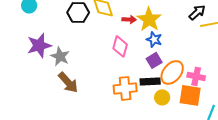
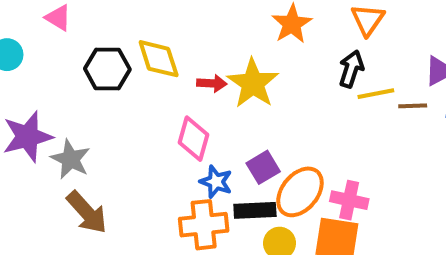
black arrow: (197, 12) -> (351, 69), turned -30
blue star: (154, 39) -> (216, 182), moved

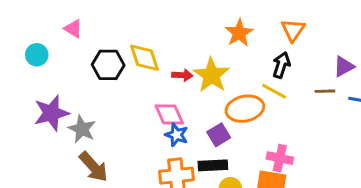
yellow line: (376, 94) -> (274, 91), moved, turned 40
pink diamond: (193, 139) -> (169, 114), turned -40
blue star: (216, 182) -> (176, 135), moved
orange ellipse: (300, 192) -> (245, 109), moved, turned 39

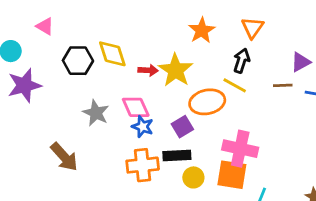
purple star: (51, 113) -> (24, 85), moved
gray star: (82, 129) -> (96, 113), moved
pink cross: (280, 158) -> (240, 149), size x1.4

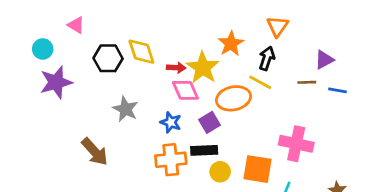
orange star: (202, 30) -> (231, 44), moved
pink diamond: (136, 107) -> (185, 90), moved
pink cross: (240, 149) -> (296, 144), moved

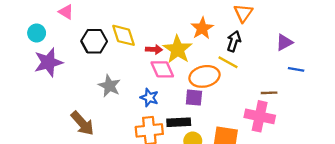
brown line: (307, 82) -> (269, 93), moved
purple square: (209, 122) -> (194, 98), moved, turned 36

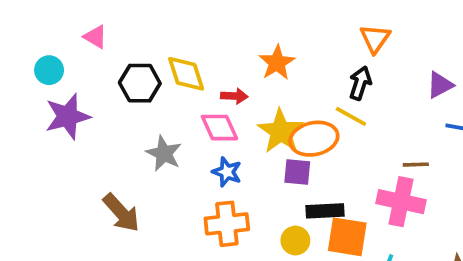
orange star: (202, 28) -> (277, 63), moved
yellow star: (177, 49) -> (281, 131), moved
pink diamond: (162, 69) -> (219, 128), moved
black rectangle: (179, 122) -> (325, 211), moved

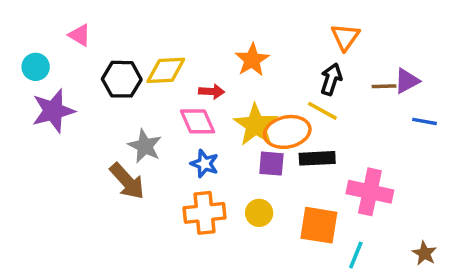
yellow diamond: (186, 74) -> (166, 70), turned -75
brown line: (416, 165) -> (384, 86), moved
black rectangle: (325, 211) -> (317, 158), moved
brown arrow: (121, 213) -> (127, 181), moved
yellow circle: (295, 241) -> (259, 213), moved

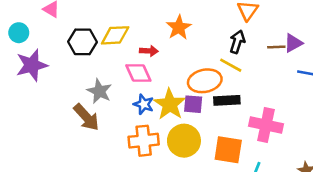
yellow star: (256, 125) -> (170, 104), moved
yellow circle: (259, 213) -> (184, 141), size x1.6

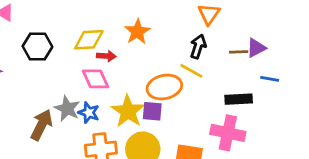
yellow diamond: (115, 35) -> (89, 40), moved
gray star: (99, 91) -> (67, 109), moved
black rectangle: (227, 100) -> (239, 99), moved
blue star: (144, 104) -> (89, 113), moved
brown arrow: (86, 117) -> (42, 125), turned -112

